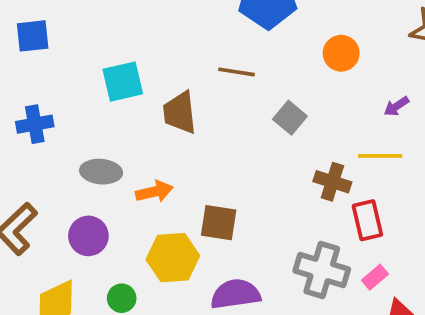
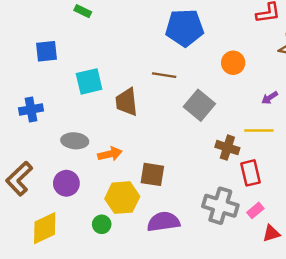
blue square: (33, 36) -> (47, 51), moved
gray square: (290, 118) -> (199, 105), size x1.4
green circle: (122, 298) -> (102, 224), moved

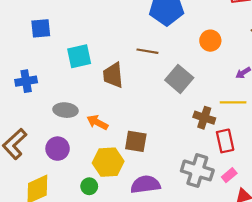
orange arrow: (110, 154) -> (97, 122), turned -140

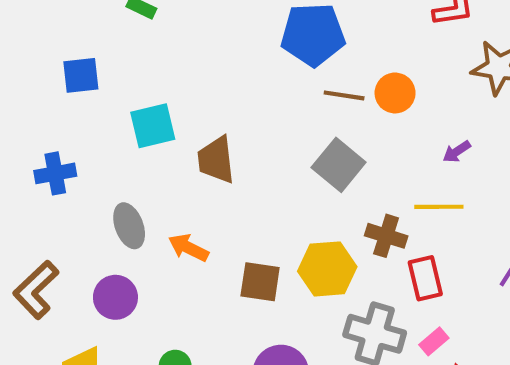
brown line: (147, 51) -> (344, 95), moved
gray ellipse: (66, 110) -> (129, 226), turned 65
yellow hexagon: (108, 162) -> (327, 269), moved

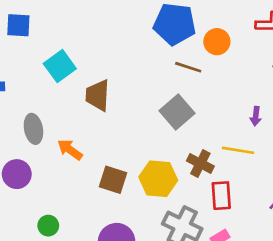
orange circle: (395, 93) -> (217, 42), moved
cyan square: (153, 126) -> (60, 66), turned -32
purple arrow: (457, 152) -> (256, 116), turned -60

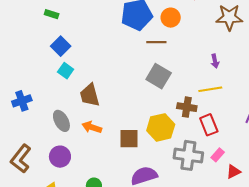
blue square: (18, 25) -> (61, 46), moved, turned -30
cyan square: (60, 66) -> (66, 71), size x0.7
brown trapezoid: (98, 95) -> (90, 95), moved

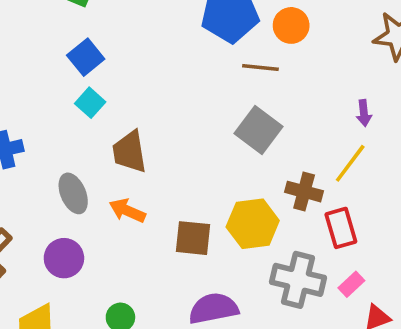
yellow line: (210, 89) -> (350, 163), turned -50

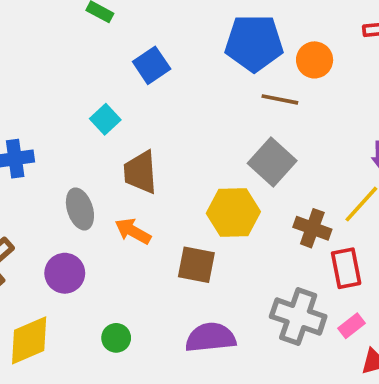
blue square: (86, 57) -> (152, 65), moved
yellow hexagon: (253, 224) -> (233, 212), moved

